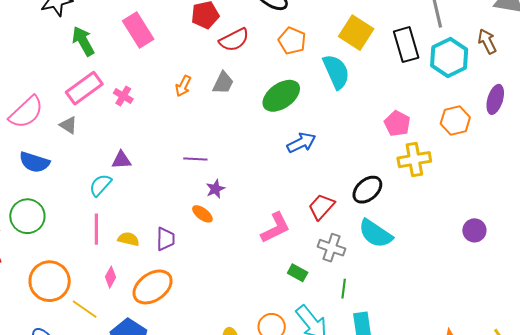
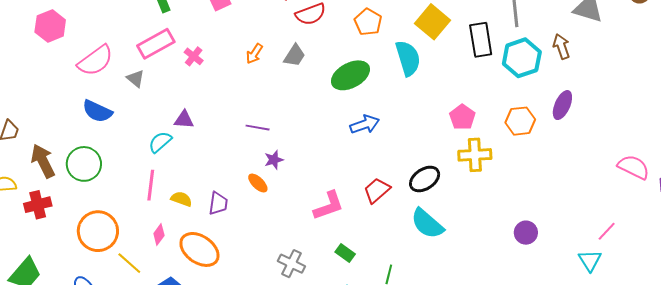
gray cross: (331, 248) -> (291, 264), moved
orange ellipse: (153, 287) -> (199, 249), turned 63

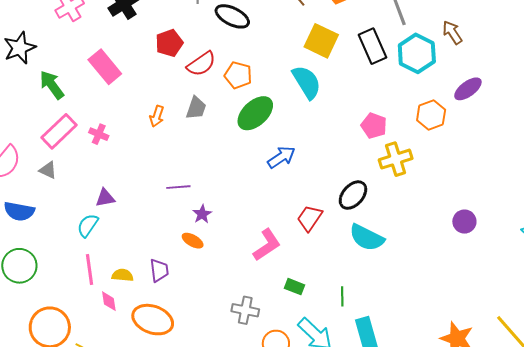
orange pentagon: (368, 22) -> (238, 75), moved
purple ellipse: (562, 105) -> (468, 89), turned 44
pink diamond: (159, 234) -> (109, 301), moved, turned -30

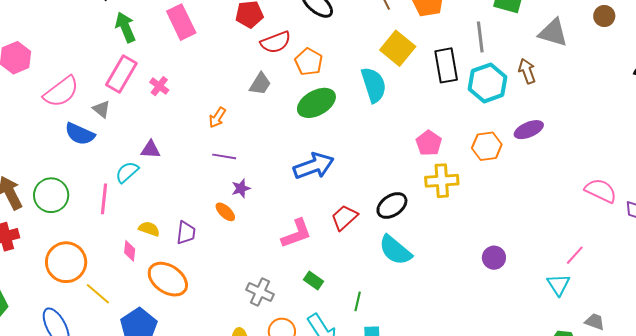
orange arrow: (157, 116) -> (217, 117), moved
pink rectangle: (59, 131) -> (121, 74), turned -30
blue arrow: (281, 157) -> (314, 166), moved, size x1.4
blue semicircle: (19, 211) -> (80, 134), moved
pink line: (90, 270) -> (104, 199), moved

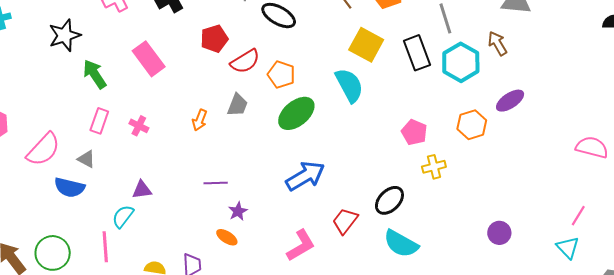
pink rectangle: (121, 74) -> (99, 121), size x0.7
orange arrow: (217, 117) -> (200, 120), moved
yellow cross: (442, 181) -> (434, 167), size x0.7

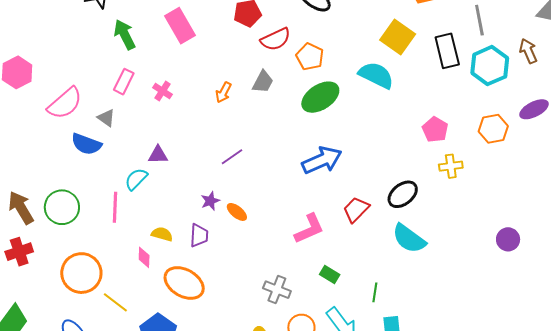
cyan semicircle: (349, 85) -> (376, 75), turned -42
purple line: (216, 183) -> (232, 157), turned -40
purple star: (238, 211) -> (210, 201), moved

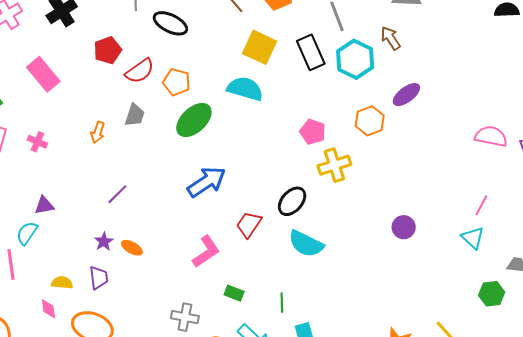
yellow cross: (451, 166) -> (334, 165), size x1.4

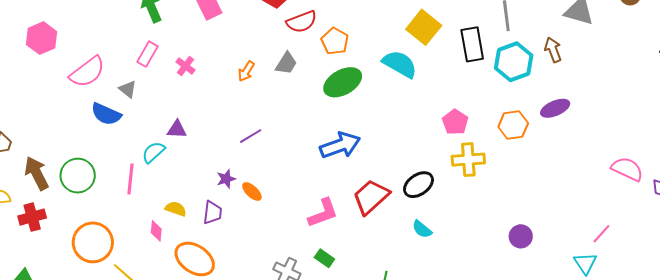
red trapezoid: (249, 224) -> (371, 197), size x1.4
cyan semicircle: (306, 244) -> (422, 229), size x0.6
green rectangle: (234, 293) -> (324, 258), moved

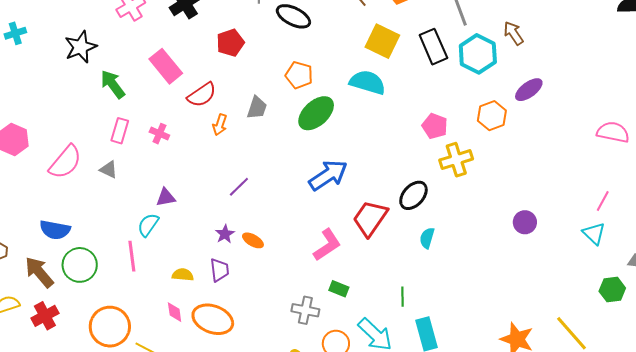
red semicircle: (302, 22) -> (202, 95), moved
blue semicircle: (106, 114) -> (55, 230), moved
cyan semicircle: (422, 229) -> (427, 238), turned 80
pink diamond: (156, 231) -> (175, 312), moved

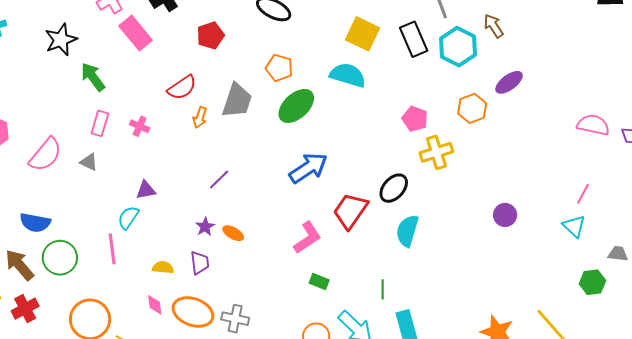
pink rectangle: (166, 66) -> (136, 33), moved
gray trapezoid: (257, 108) -> (237, 101), size x1.5
cyan semicircle: (427, 238) -> (407, 231), size x1.5
gray cross: (305, 310) -> (235, 319), moved

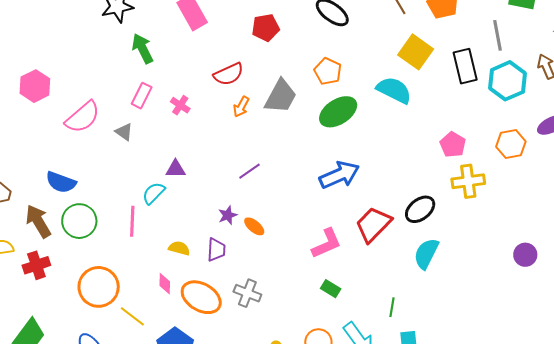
gray cross: (235, 319) -> (247, 293), moved

